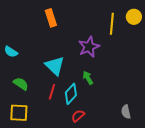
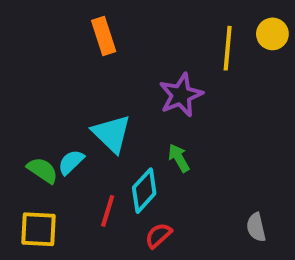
cyan semicircle: (11, 52) -> (71, 162), moved, turned 104
red line: (52, 92) -> (108, 211), moved

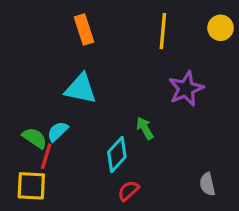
yellow line: (228, 48) -> (163, 31), moved
purple star: (181, 95) -> (186, 89), moved
cyan triangle: (112, 134) -> (81, 89), moved, turned -32
red line: (108, 211) -> (46, 156), moved

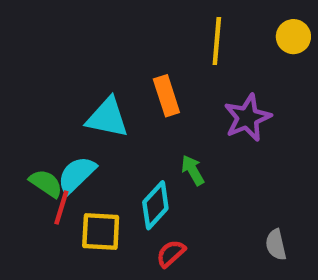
orange rectangle: (84, 29) -> (166, 96), moved
cyan semicircle: (58, 131) -> (77, 175), size x1.4
yellow square: (31, 186) -> (101, 232), moved

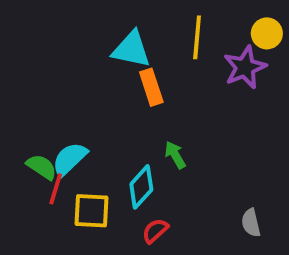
cyan triangle: (107, 118) -> (131, 49), moved
purple star: (247, 118) -> (245, 67), moved

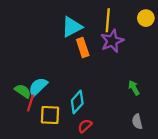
cyan triangle: (131, 49) -> (72, 27), turned -40
purple star: (245, 67) -> (112, 41), moved
green arrow: (175, 155) -> (134, 88), moved

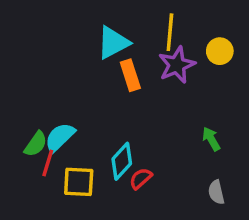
yellow circle: (146, 18) -> (220, 51), moved
green semicircle: (23, 91) -> (36, 144), turned 91
red semicircle: (85, 126) -> (141, 178), moved

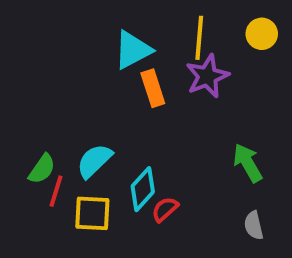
yellow circle: (220, 51) -> (262, 34), moved
cyan semicircle: (60, 137) -> (94, 161), moved
green arrow: (211, 139) -> (248, 163), size x1.4

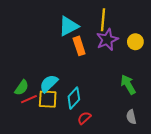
yellow circle: (262, 34) -> (135, 42), moved
red line: (56, 191) -> (29, 99), turned 49
red semicircle: (165, 209) -> (84, 118), moved
yellow square: (92, 213) -> (48, 99), moved

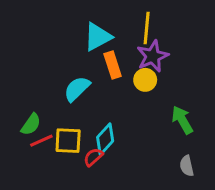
yellow circle: (135, 42) -> (145, 80), moved
cyan semicircle: (49, 83) -> (77, 89), moved
red semicircle: (84, 118) -> (93, 157), moved

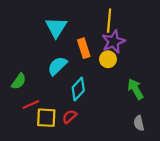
cyan triangle: (98, 37) -> (56, 27), moved, turned -30
green semicircle: (31, 124) -> (19, 81), moved
cyan diamond: (105, 139) -> (78, 89), moved
yellow square: (68, 141) -> (46, 118), moved

